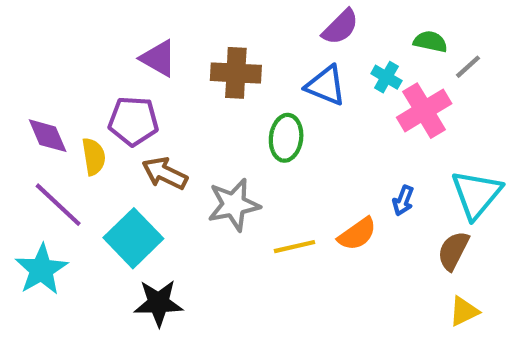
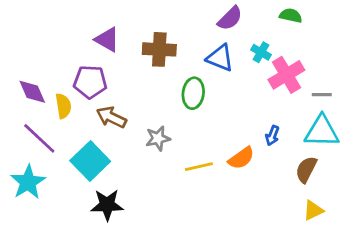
green semicircle: (430, 42) -> (291, 16), moved
gray line: (468, 67) -> (322, 95), moved, turned 42
cyan triangle: (476, 194) -> (322, 131), turned 51
gray star: (234, 205) -> (158, 138), size x0.7

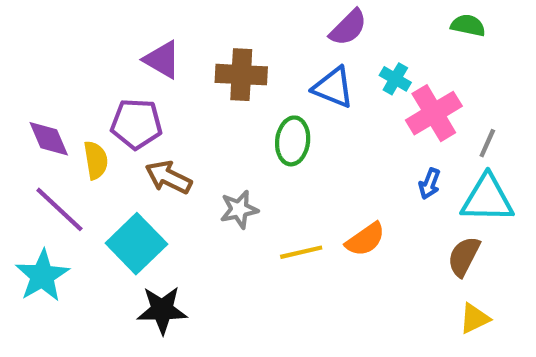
green semicircle: (291, 16) -> (468, 25), moved
gray line: (322, 95) -> (487, 143), turned -66
blue arrow: (272, 136) -> (430, 184), moved

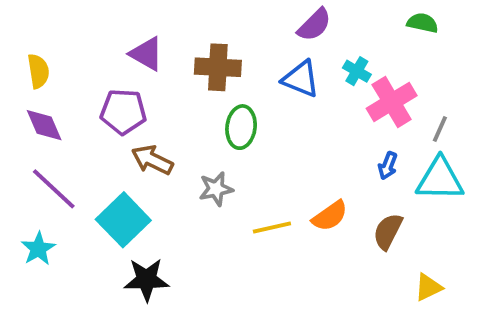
green ellipse: (293, 141) -> (241, 127), moved
yellow semicircle: (96, 160) -> (38, 71), moved
brown semicircle: (464, 256) -> (388, 231), moved
cyan star: (42, 276) -> (38, 249), size x0.7

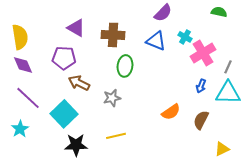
yellow semicircle: (38, 71) -> (20, 37), size x1.4
yellow line: (272, 227) -> (116, 136), moved

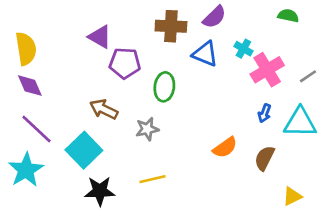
brown cross: (113, 35) -> (171, 26), moved
purple pentagon: (64, 58) -> (125, 63), moved
gray line: (228, 67) -> (308, 76), moved, turned 32
cyan star: (20, 129) -> (26, 170), size x1.5

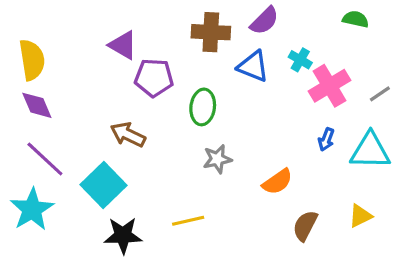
gray star: (147, 129) -> (217, 159), moved
brown semicircle: (265, 158) -> (305, 226), moved
yellow triangle: (292, 196) -> (360, 216), moved

